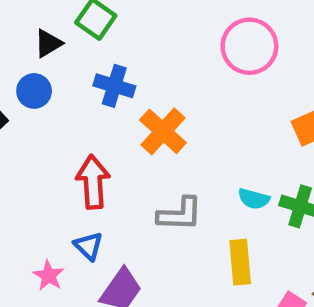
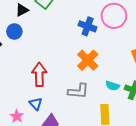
blue cross: (114, 86) -> (88, 26), moved
orange cross: (163, 131) -> (88, 60), moved

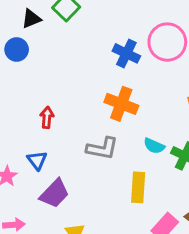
orange cross: (88, 60) -> (121, 104), turned -30
red arrow: (39, 75) -> (47, 117), size x0.6

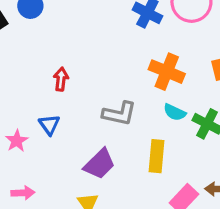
orange cross: (121, 104) -> (167, 72), moved
purple trapezoid: (54, 194) -> (100, 164), moved

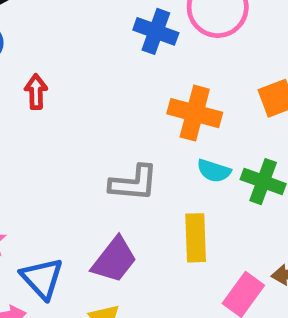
red arrow: (61, 79) -> (36, 92), moved
blue triangle: (49, 125) -> (42, 278), moved, size x1.4

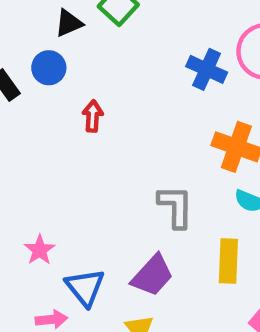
gray L-shape: (134, 183) -> (176, 207), turned -99

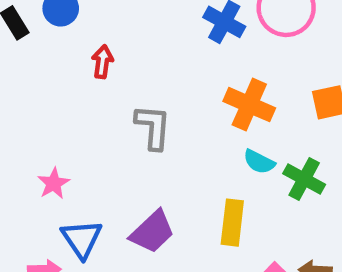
gray L-shape: (176, 207) -> (153, 127), moved
pink star: (40, 250) -> (54, 183), moved

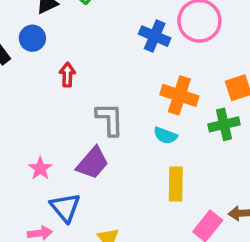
cyan semicircle: (259, 162) -> (165, 136), moved
green cross: (304, 179) -> (224, 124), moved, turned -36
purple trapezoid: (152, 232) -> (93, 163), moved

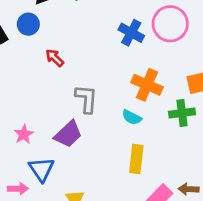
red arrow: (67, 75) -> (55, 58), turned -54

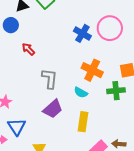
purple trapezoid: (68, 134) -> (53, 109), moved

